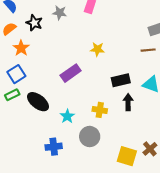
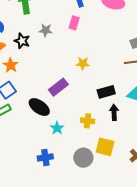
black ellipse: (38, 102) -> (39, 107), moved
gray circle: (90, 137) -> (83, 158), moved
yellow square: (127, 156) -> (105, 147), moved

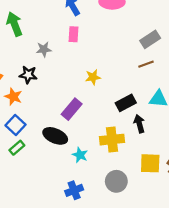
black star: (22, 41) -> (28, 75), moved
yellow cross: (88, 121) -> (112, 140), size x1.5
yellow square: (105, 147) -> (150, 163), moved

